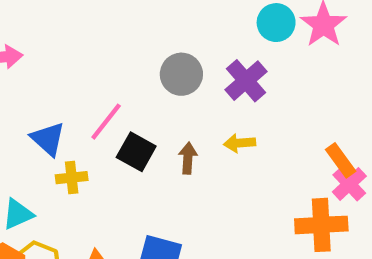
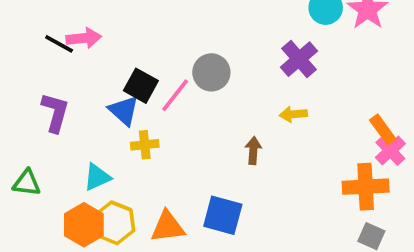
gray circle: (181, 74) -> (211, 72), moved
black square: (136, 152) -> (141, 86), moved
brown arrow: (188, 158) -> (253, 150), moved

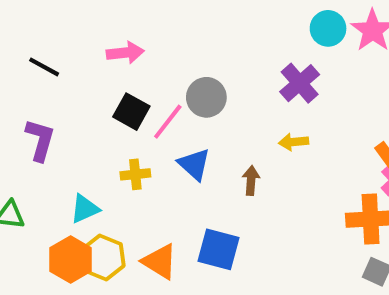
pink arrow: (84, 38) -> (125, 53), moved
blue triangle: (124, 110) -> (194, 164), moved
orange triangle: (168, 227) -> (160, 262), turned 39

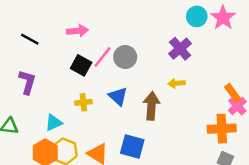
pink line: (168, 122) -> (103, 57), moved
brown arrow: (251, 180) -> (151, 106), size x1.6

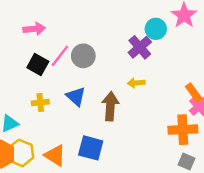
cyan circle: (197, 16) -> (156, 29), moved

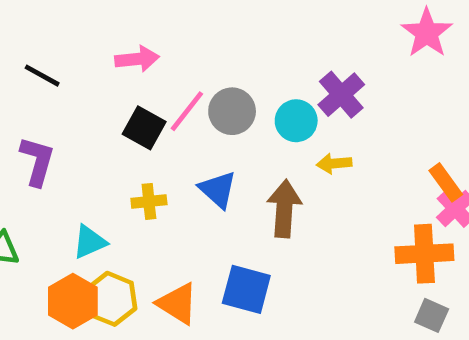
cyan circle: (156, 29) -> (296, 121), moved

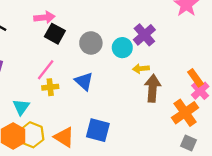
pink line: (187, 111) -> (46, 70), moved
black square: (144, 128) -> (55, 34), moved
brown arrow: (284, 209) -> (153, 88), moved
cyan triangle: (90, 242) -> (21, 107), turned -30
orange cross: (424, 254) -> (185, 113), turned -32

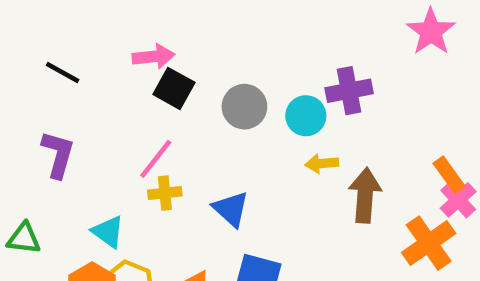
purple cross: (144, 35) -> (349, 91), turned 30
yellow arrow: (141, 69) -> (322, 163), moved
blue triangle: (84, 81) -> (231, 209), moved
cyan triangle: (21, 107) -> (108, 232), turned -30

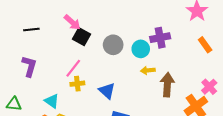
pink arrow: (153, 57) -> (72, 22), turned 48
black line: (63, 73) -> (31, 29), turned -35
orange rectangle: (449, 175) -> (205, 45), moved

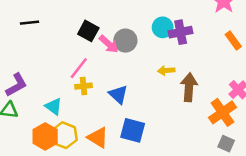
pink arrow: (72, 22) -> (109, 44), moved
cyan circle: (141, 49) -> (163, 27), moved
purple L-shape: (29, 66) -> (16, 85), moved, turned 45

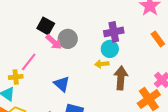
cyan circle: (163, 27) -> (110, 49), moved
black square: (88, 31) -> (46, 26), moved
yellow cross: (83, 86) -> (16, 77), moved

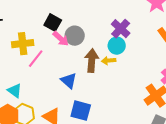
purple cross: (114, 32) -> (121, 29), turned -36
yellow cross: (16, 77) -> (23, 44), moved, size x1.5
brown arrow: (121, 78) -> (92, 61), moved

